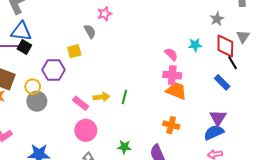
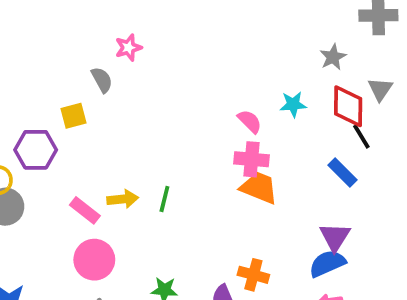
orange cross: (171, 125) -> (253, 275), moved

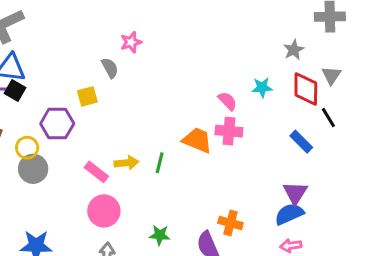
black line: (361, 137) -> (328, 118), moved
orange trapezoid: (259, 188) -> (197, 140), moved

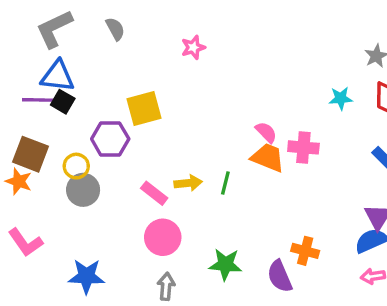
gray semicircle: (110, 68) -> (115, 29), moved
yellow square: (87, 96) -> (144, 108), size x1.5
pink semicircle: (227, 101) -> (266, 132), moved
green star: (160, 235) -> (225, 264), size x1.4

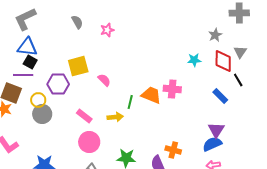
gray semicircle: (115, 29) -> (77, 22), moved
purple line: (39, 100) -> (23, 75), moved
pink semicircle: (266, 132) -> (104, 80), moved
yellow arrow: (188, 183) -> (115, 117), moved
green line: (225, 183) -> (130, 102), moved

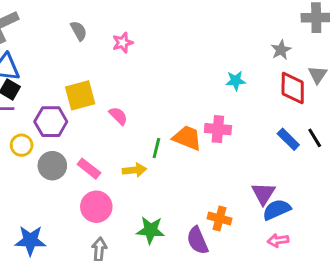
cyan star: (194, 60) -> (236, 81), moved
black line: (238, 80) -> (315, 138), moved
gray circle: (42, 114) -> (52, 166), moved
purple triangle: (216, 130) -> (263, 194), moved

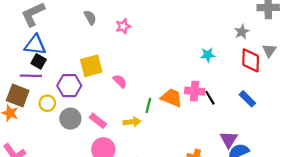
black line: (315, 138) -> (210, 98), moved

